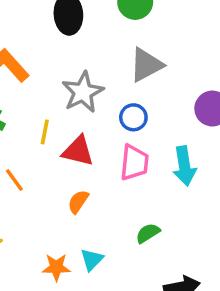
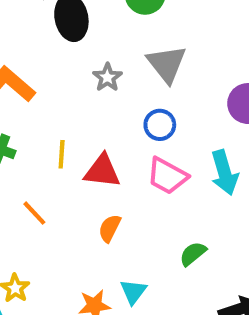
gray triangle: (146, 65) -> (167, 64), turned -33
gray star: (83, 92) -> (107, 77), moved, size x0.6
pink trapezoid: (134, 163) -> (167, 176), turned 120

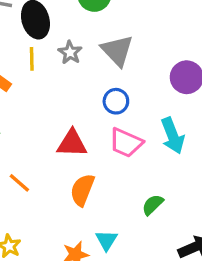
gray star: (107, 77) -> (70, 52), moved
yellow line: (62, 154) -> (32, 59), moved
orange semicircle: (110, 228) -> (82, 190), size x1.4

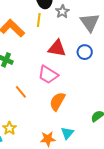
gray star: (70, 52) -> (62, 12), moved
red triangle: (72, 143) -> (57, 48), moved
pink trapezoid: (126, 143) -> (48, 75), moved

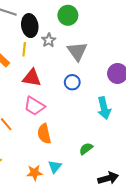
red triangle: (57, 48) -> (32, 78), moved
orange semicircle: (57, 101) -> (44, 134), turned -42

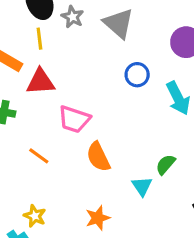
red triangle: (32, 78) -> (40, 82), moved
blue circle: (72, 82) -> (137, 75), moved
cyan triangle: (55, 167) -> (142, 186), moved

